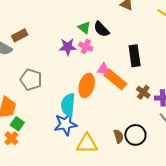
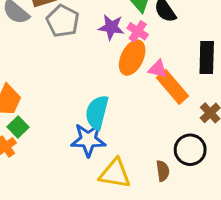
gray pentagon: (31, 80) -> (63, 21), moved
orange ellipse: (87, 85) -> (132, 58), moved
black circle: (135, 135) -> (190, 150), moved

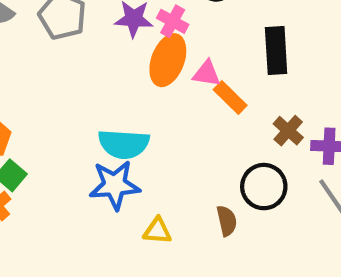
orange rectangle: (172, 87) -> (230, 98), size x0.7
cyan semicircle: (97, 112) -> (124, 144), turned -96
yellow triangle: (115, 174) -> (157, 231), size x0.6

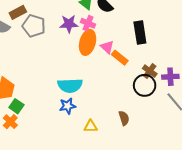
pink triangle: (207, 74) -> (107, 47), turned 40
blue star: (115, 185) -> (68, 106), size x0.7
black circle: (264, 187) -> (145, 85), moved

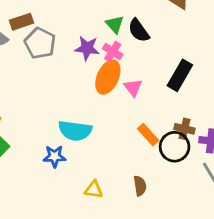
black rectangle: (140, 33) -> (180, 75), turned 30
orange rectangle: (120, 58) -> (148, 135), moved
brown cross: (150, 71) -> (184, 129), turned -32
blue star: (68, 106) -> (54, 156), moved

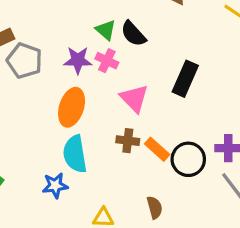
orange ellipse: (108, 77) -> (72, 107), moved
pink triangle: (133, 88) -> (134, 98), size x1.4
brown cross: (184, 129) -> (128, 141), moved
cyan semicircle: (75, 131) -> (75, 154), turned 80

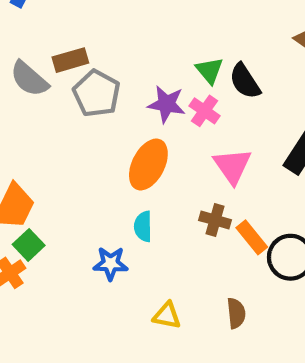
cyan semicircle: (75, 154) -> (143, 226), size x0.6

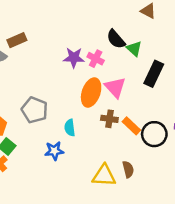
green triangle: (209, 70) -> (134, 49), moved
gray pentagon: (97, 93) -> (35, 110), moved
orange ellipse: (148, 164) -> (91, 92), moved
yellow triangle: (167, 316) -> (104, 176), moved, size x1.5

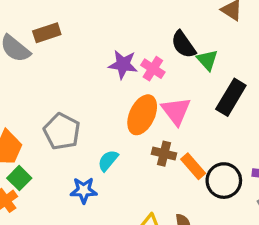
cyan semicircle: (70, 128) -> (108, 161), turned 42

